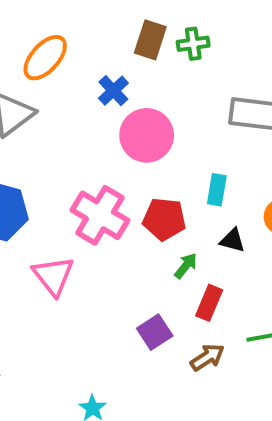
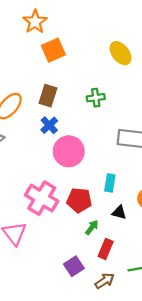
brown rectangle: (150, 40) -> (48, 96), moved

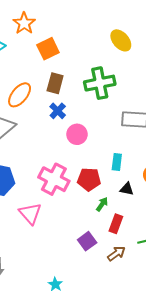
orange star: (35, 22) -> (24, 23), moved
orange square: (53, 50) -> (48, 49), moved
green cross: (96, 98) -> (100, 83), size x1.8
pink circle: (69, 151) -> (77, 134), size x0.7

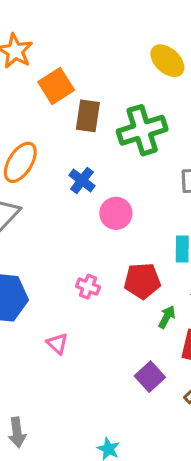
brown rectangle: (55, 83) -> (88, 116), moved
pink cross: (54, 179) -> (88, 287), size x0.5
pink triangle: (30, 213) -> (57, 344), size x0.6

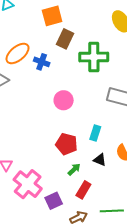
blue cross: (82, 180) -> (42, 62), moved, turned -35
pink cross: (88, 287) -> (28, 184), moved, size x2.0

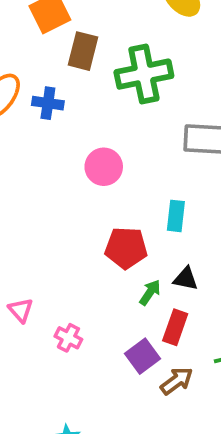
black triangle: (100, 160) -> (186, 279), moved
pink cross: (28, 184) -> (68, 338), size x0.5
purple square: (54, 201) -> (142, 356), moved

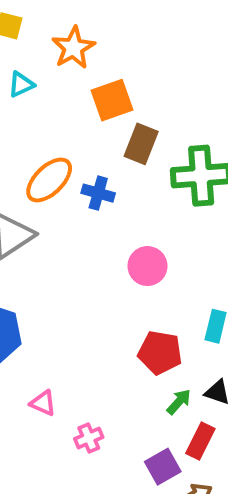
pink triangle: (21, 310) -> (43, 403), turned -32
pink cross: (68, 338) -> (89, 438), turned 32

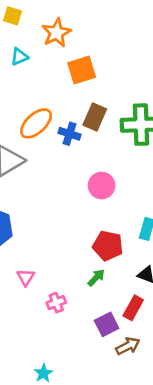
brown rectangle: (141, 144) -> (95, 117), moved
green arrow: (179, 402) -> (96, 278), moved
pink triangle: (43, 403) -> (26, 277), turned 36

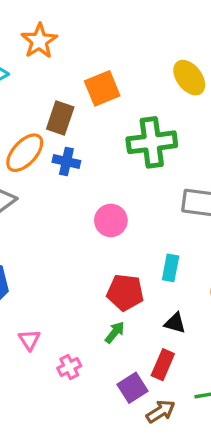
orange square: (82, 70) -> (102, 88), moved
brown rectangle: (95, 117) -> (60, 118), moved

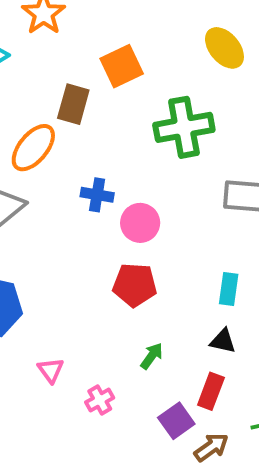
blue cross: (66, 161) -> (97, 195), moved
cyan rectangle: (171, 268) -> (229, 289), moved
red pentagon: (125, 292) -> (135, 285), moved

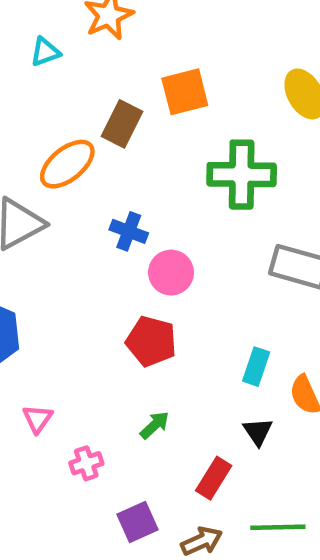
black triangle: (223, 341) -> (258, 432), moved, turned 32
purple square: (176, 421) -> (137, 522), moved

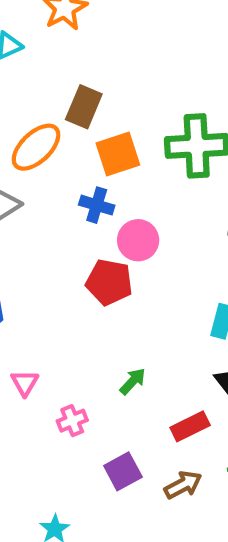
orange square: (185, 92) -> (118, 154), moved
red pentagon: (151, 341) -> (109, 282), moved
red rectangle: (214, 478) -> (190, 426), turned 36

